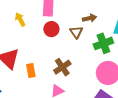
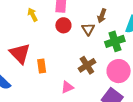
brown arrow: (89, 18) -> (102, 16), turned 120
brown cross: (62, 67) -> (87, 65), moved

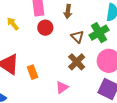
brown arrow: (102, 16) -> (68, 11), moved
brown triangle: (88, 29) -> (77, 37), moved

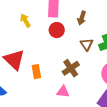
brown cross: (77, 62) -> (71, 68), moved
pink triangle: (62, 87) -> (63, 92), turned 32

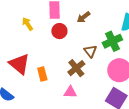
brown arrow: (82, 18) -> (84, 17), turned 40
brown triangle: (87, 44) -> (90, 51), moved

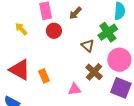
brown cross: (76, 68) -> (94, 72), moved

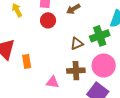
brown triangle: (88, 46) -> (77, 44), turned 40
brown cross: (94, 72) -> (76, 71), turned 30

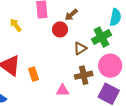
red circle: (48, 20) -> (60, 29), moved

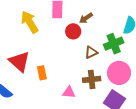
yellow arrow: (16, 25) -> (30, 22), size x1.6

